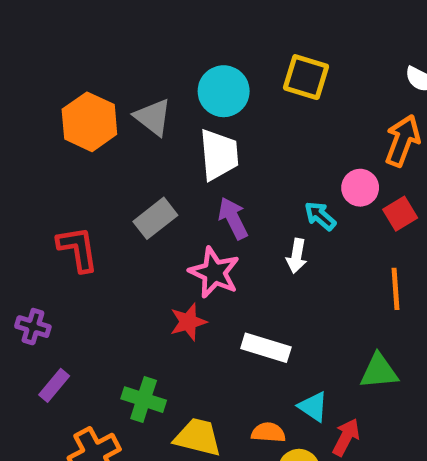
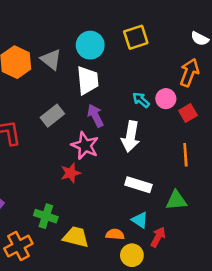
yellow square: (306, 77) -> (136, 37), turned -35
cyan arrow: (320, 216) -> (141, 100), moved
white arrow: (297, 256) -> (131, 136), size x1.6
white rectangle: (266, 348) -> (138, 185), moved

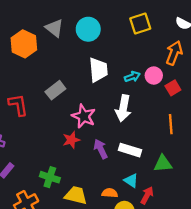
yellow square: (136, 37) -> (140, 24), moved
gray triangle: (51, 59) -> (54, 28), moved
white trapezoid: (88, 80) -> (98, 70), moved
cyan arrow: (141, 100) -> (132, 77), turned 119
purple arrow: (95, 116) -> (101, 149), moved

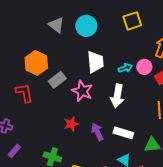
orange hexagon: (24, 44) -> (36, 63), moved
pink star: (84, 116) -> (82, 91), moved

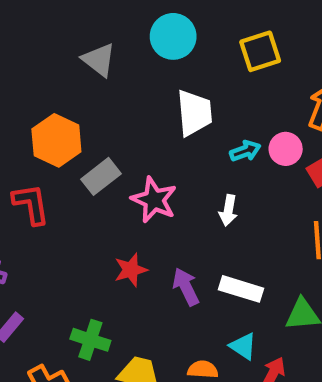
cyan circle: (86, 26) -> (173, 36), moved
white trapezoid: (95, 62) -> (194, 113), moved
white arrow: (117, 96) -> (228, 210), size x0.6

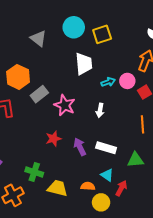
yellow square: (260, 51) -> (102, 34), moved

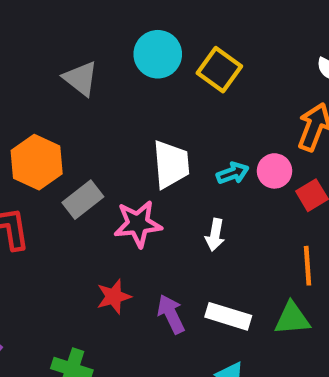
yellow square: (102, 34) -> (219, 70), turned -36
white trapezoid: (84, 64) -> (171, 164), moved
pink star: (65, 105) -> (138, 224), turned -30
green triangle: (135, 160) -> (292, 319), moved

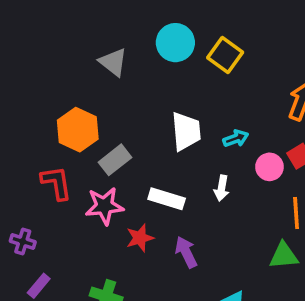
pink circle: (274, 171) -> (269, 167), moved
pink star: (138, 224) -> (104, 206), moved
white rectangle: (228, 316) -> (167, 199), moved

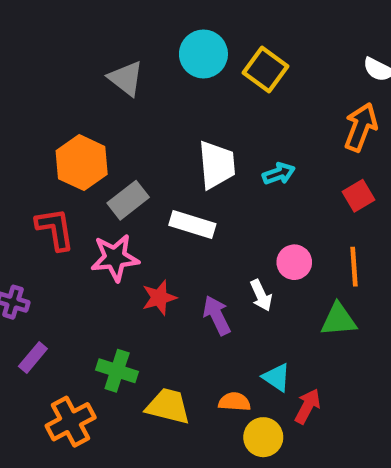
pink circle: (269, 167) -> (294, 262), moved
white arrow: (222, 188) -> (261, 295), moved, turned -35
white rectangle: (167, 199) -> (192, 225), moved

